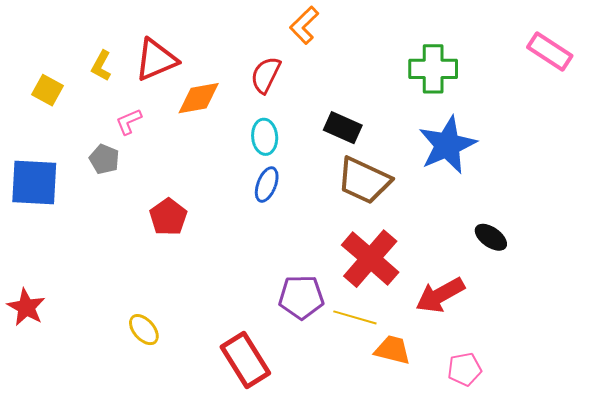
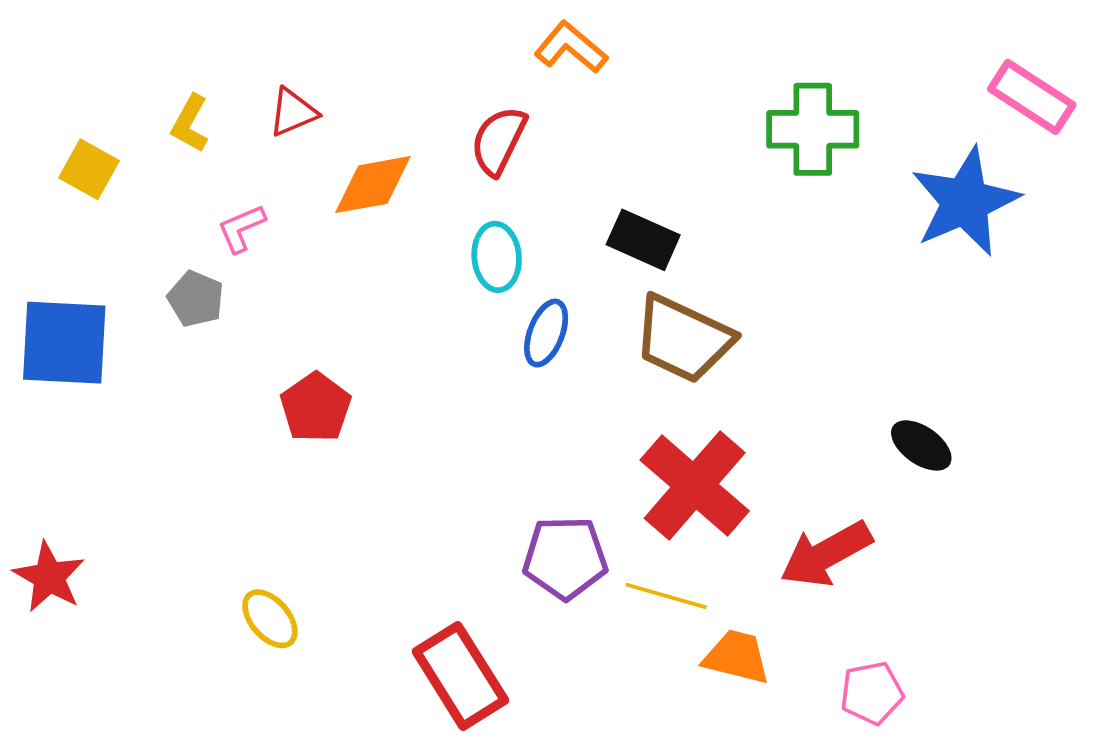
orange L-shape: (304, 25) -> (571, 47), turned 84
red triangle: (156, 60) -> (293, 112), size x0.6
blue star: (447, 145) -> (965, 202), moved
blue ellipse: (267, 184) -> (546, 333), moved

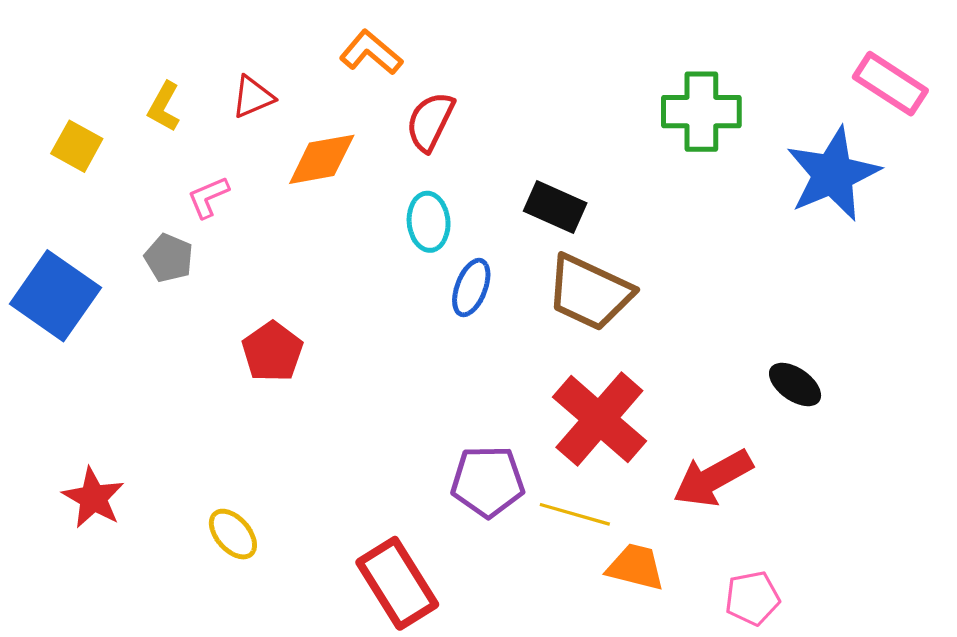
orange L-shape: (571, 47) -> (371, 52), moved
blue square: (64, 343) -> (55, 296), turned 32
red star: (49, 577) -> (93, 498), moved

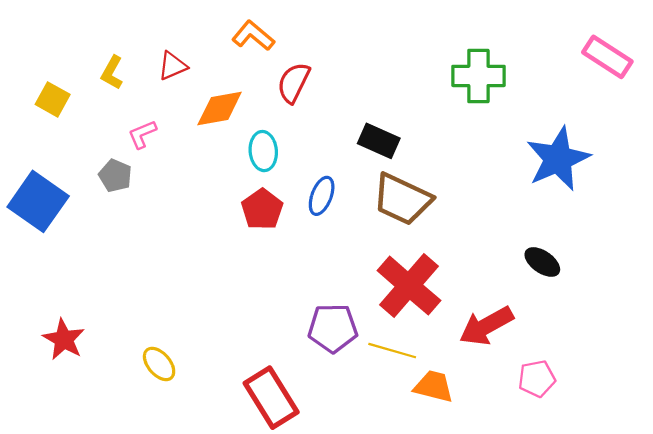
blue star: (833, 174) -> (558, 159), moved
cyan ellipse: (429, 222) -> (263, 151), moved
red pentagon: (272, 352) -> (262, 209), moved
pink pentagon: (752, 598) -> (537, 379), moved

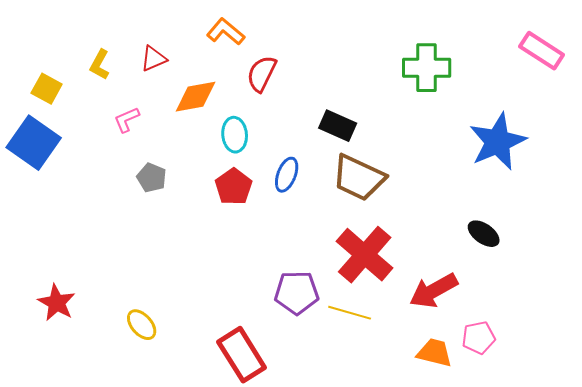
gray pentagon: (115, 176) -> (152, 178), moved
blue square: (38, 201) -> (34, 143), moved
orange trapezoid: (434, 386) -> (435, 353), moved

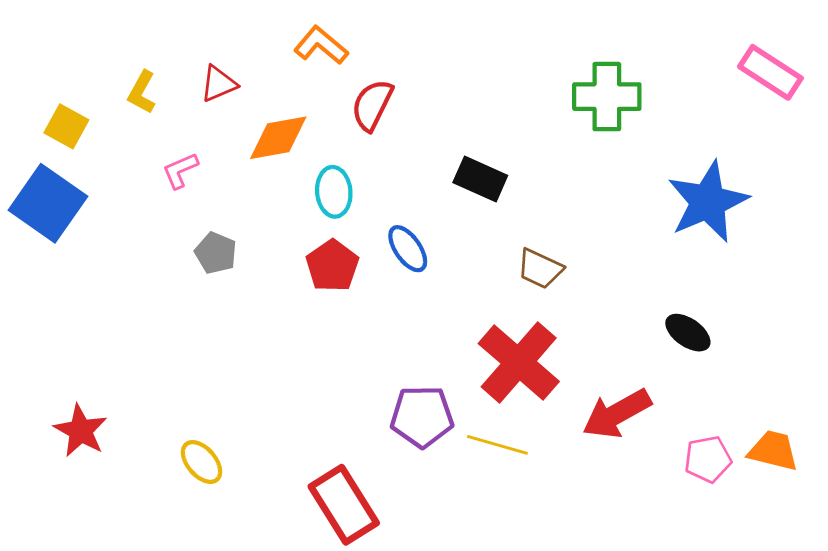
blue ellipse: (287, 175) -> (408, 249), turned -56
brown trapezoid: (359, 178) -> (540, 269), moved, size x0.6
pink pentagon: (479, 338) -> (708, 459), moved
orange trapezoid: (435, 353) -> (773, 451), moved

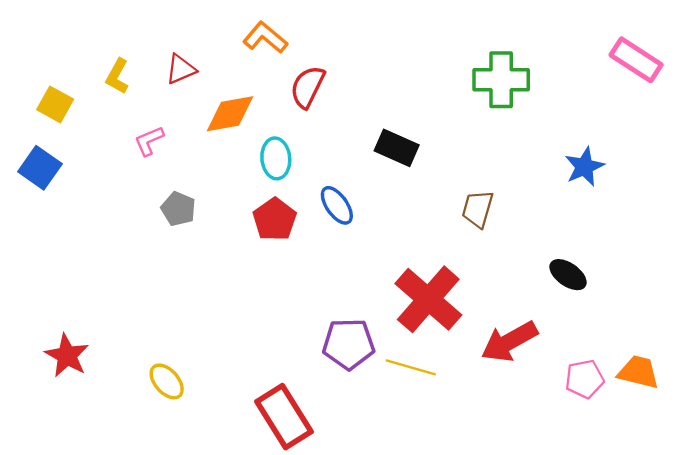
blue star: (708, 202) -> (584, 167), size x0.6
blue square: (48, 203) -> (40, 168), size x0.7
brown trapezoid: (540, 269) -> (478, 209), moved, turned 81

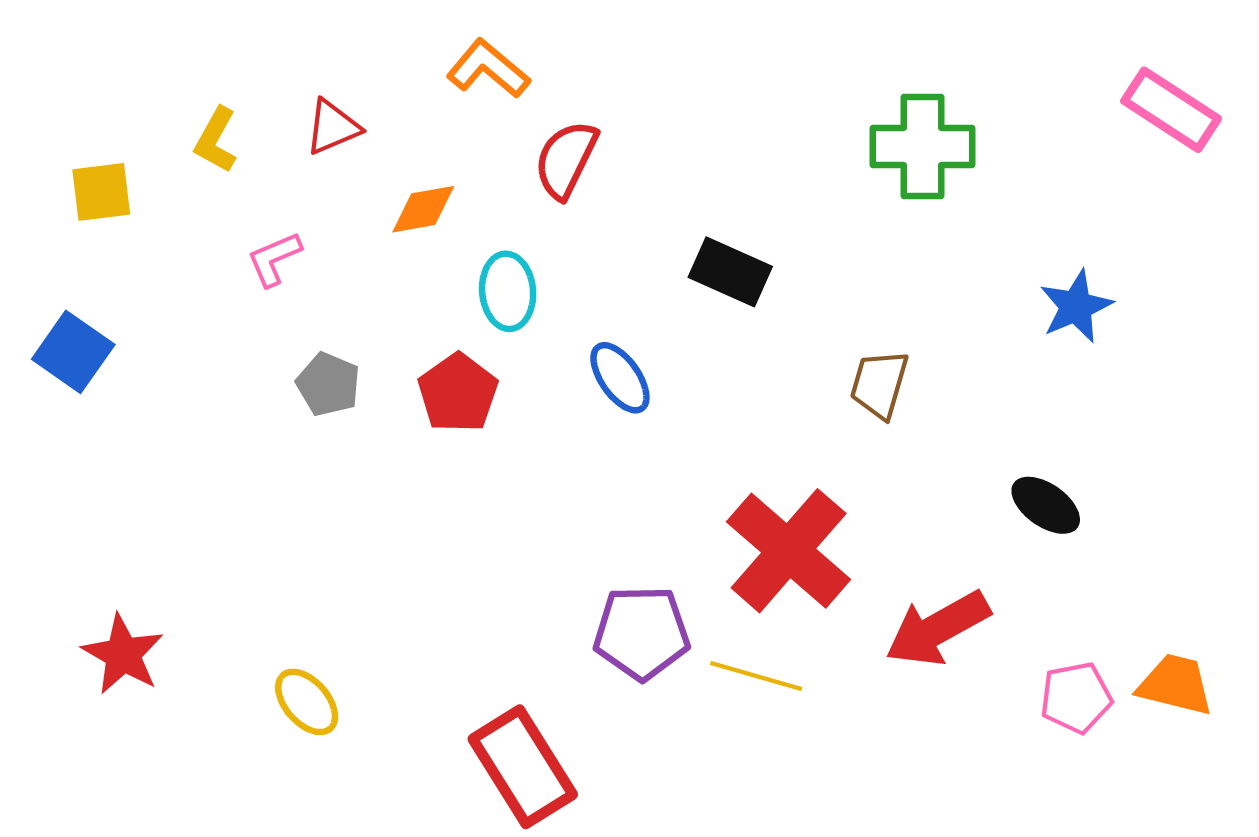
yellow square: (55, 104) -> (101, 192), turned -36
orange diamond: (230, 114) -> (423, 209), size x0.7
blue square: (40, 168) -> (73, 352), moved
red pentagon: (275, 219) -> (458, 393), moved

